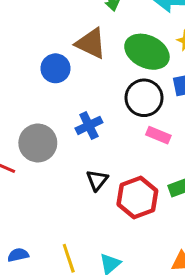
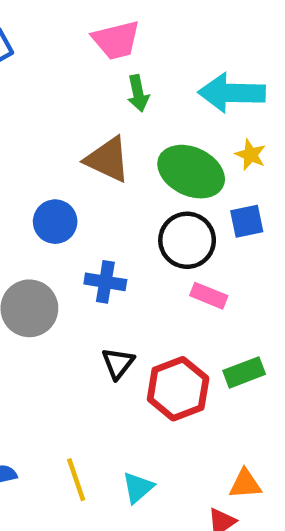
blue circle: (56, 68) -> (55, 222), moved
blue cross: (89, 125) -> (105, 282), turned 35

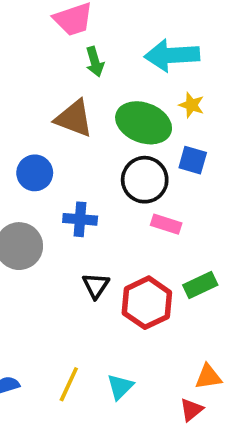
blue square: (247, 221) -> (193, 160), turned 32
yellow line: (76, 480) -> (69, 384), turned 48

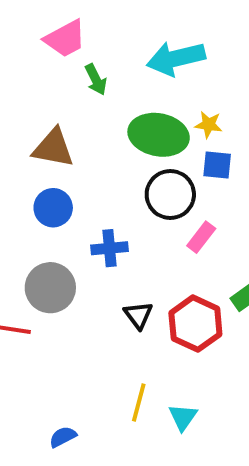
yellow star: (191, 105) -> (209, 125), moved
brown triangle: (74, 118) -> (53, 148), moved
pink rectangle: (166, 224) -> (201, 237), turned -60
yellow line: (69, 384) -> (139, 402), moved

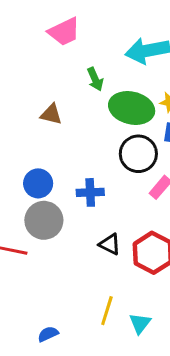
green arrow: (96, 79) -> (95, 79), moved
brown triangle: (53, 148) -> (51, 114), size x0.7
blue circle: (53, 208) -> (38, 183), moved
black triangle: (138, 315) -> (110, 244), turned -30

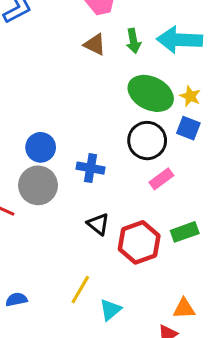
green arrow: (95, 79) -> (133, 41), moved
brown triangle: (51, 114) -> (95, 44), moved

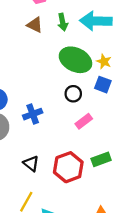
black circle: (147, 141) -> (73, 94), size x0.6
blue cross: (90, 168) -> (33, 114), turned -30
black triangle: (98, 224) -> (31, 164), moved

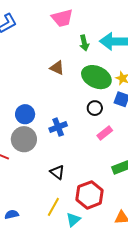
brown triangle: (35, 25) -> (57, 68), moved
red hexagon: (68, 167) -> (90, 195), moved

